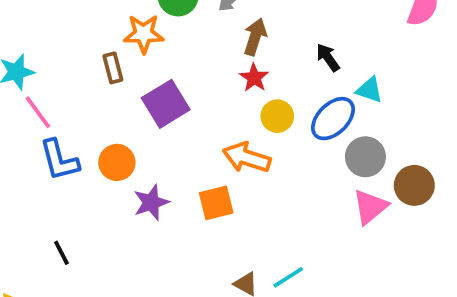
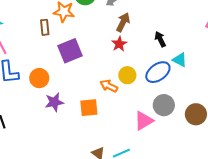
yellow circle: (277, 116) -> (127, 75), moved
gray circle: (365, 157) -> (164, 105), moved
orange arrow: (247, 158) -> (109, 86), size x0.7
pink triangle: (370, 207) -> (144, 121), moved

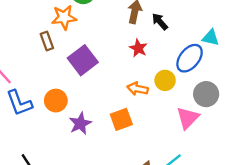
black arrow: (160, 39) -> (160, 22), moved
red star: (119, 44) -> (138, 48), moved
yellow circle: (127, 75) -> (165, 80), moved

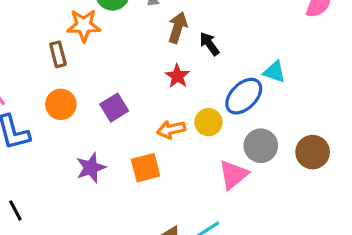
purple square: (83, 60) -> (114, 108), moved, size x0.7
orange arrow: (138, 89) -> (171, 129), turned -30
orange circle: (56, 101) -> (61, 104), moved

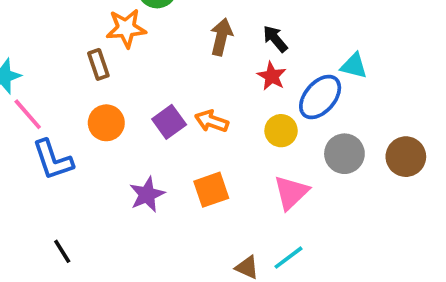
brown arrow: (178, 28) -> (221, 37), moved
red star: (177, 76) -> (272, 76), moved
orange arrow: (171, 129) -> (212, 121), moved, turned 36
pink triangle: (233, 175) -> (291, 193), moved

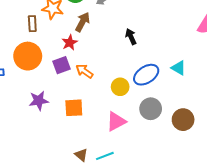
brown arrow: (221, 37) -> (83, 22), moved
cyan triangle: (354, 66) -> (179, 68), moved
red star: (272, 76) -> (70, 43), moved
orange circle: (106, 123) -> (28, 56), size x1.4

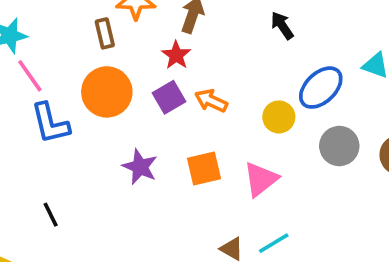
purple star: (39, 101) -> (140, 167), turned -30
pink triangle: (116, 121) -> (261, 179), moved

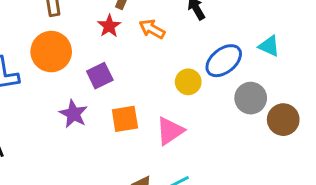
purple square: (169, 97) -> (100, 76), moved
orange arrow: (211, 101) -> (152, 29), moved
gray circle: (339, 146) -> (251, 98), moved

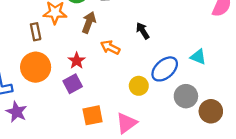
red star: (109, 26) -> (77, 61), moved
purple star: (73, 114) -> (17, 112), moved

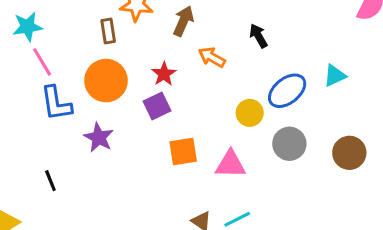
cyan triangle: (198, 57) -> (335, 76), turned -49
gray circle: (186, 96) -> (289, 144), moved
purple star: (17, 112) -> (99, 138), moved
pink triangle: (127, 123) -> (230, 164), turned 35

